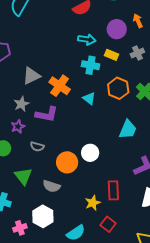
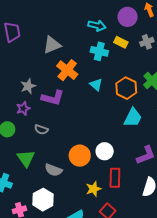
gray triangle: (31, 76) -> (52, 45), moved
orange hexagon: (118, 88) -> (126, 88), moved
white circle: (90, 153) -> (105, 151), moved
orange circle: (67, 162) -> (80, 156), moved

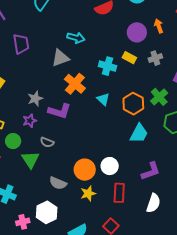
cyan arrow: (97, 25) -> (76, 38), moved
green triangle: (26, 158) -> (30, 160), moved
yellow star: (93, 189) -> (88, 193), moved

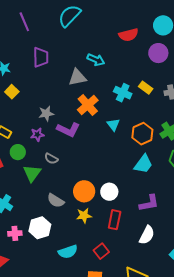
purple circle: (137, 32) -> (158, 53), moved

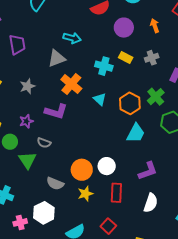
purple circle: (158, 53) -> (124, 28), moved
gray star: (46, 114) -> (27, 86), moved

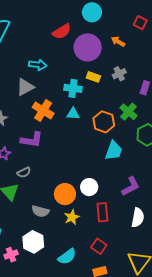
orange arrow: (155, 26) -> (118, 41), turned -32
purple circle: (124, 28) -> (88, 47), size x1.4
cyan triangle: (100, 99) -> (73, 114), moved, turned -32
gray semicircle: (44, 143) -> (24, 172), turned -40

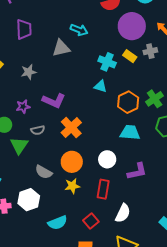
gray cross: (119, 74) -> (150, 51), moved
orange cross: (43, 110) -> (71, 128), moved
cyan trapezoid: (114, 151) -> (130, 133), turned -120
white circle: (89, 187) -> (107, 159), moved
white semicircle: (138, 218) -> (123, 213), moved

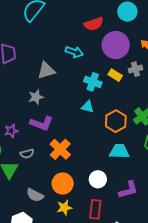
cyan arrow: (79, 30) -> (74, 52), moved
gray star: (29, 72) -> (36, 97), moved

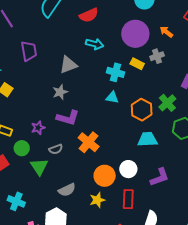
red semicircle: (94, 24) -> (89, 15), moved
orange circle: (63, 184) -> (105, 176), moved
gray semicircle: (35, 195) -> (67, 190), turned -48

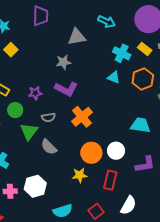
orange hexagon: (142, 110) -> (143, 79), moved
gray semicircle: (67, 190) -> (49, 147), moved, turned 60

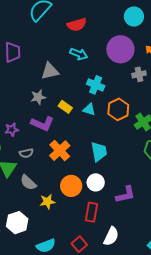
yellow rectangle: (145, 49) -> (65, 107), moved
cyan trapezoid: (140, 125) -> (99, 152), moved, turned 75
yellow star: (80, 175) -> (47, 202), moved

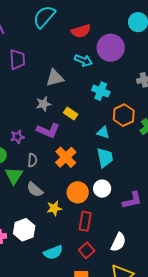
purple circle: (120, 49) -> (111, 48), moved
cyan triangle: (89, 109) -> (103, 132), moved
gray semicircle: (26, 153) -> (32, 160), turned -72
red rectangle: (92, 212) -> (85, 221), moved

